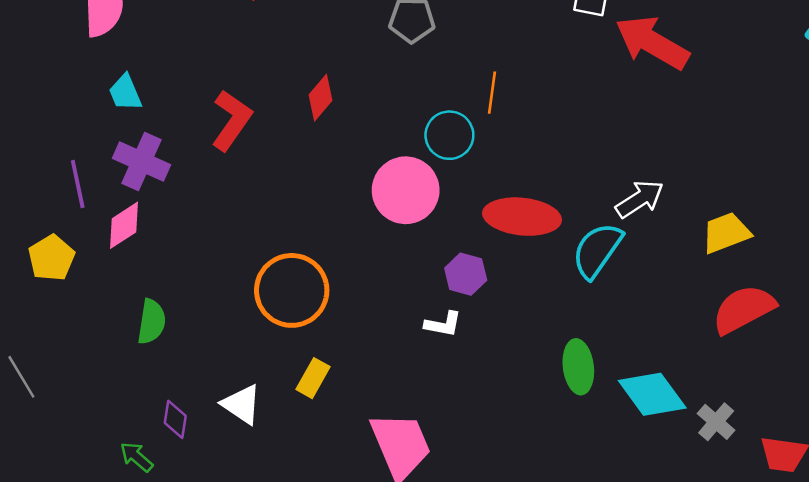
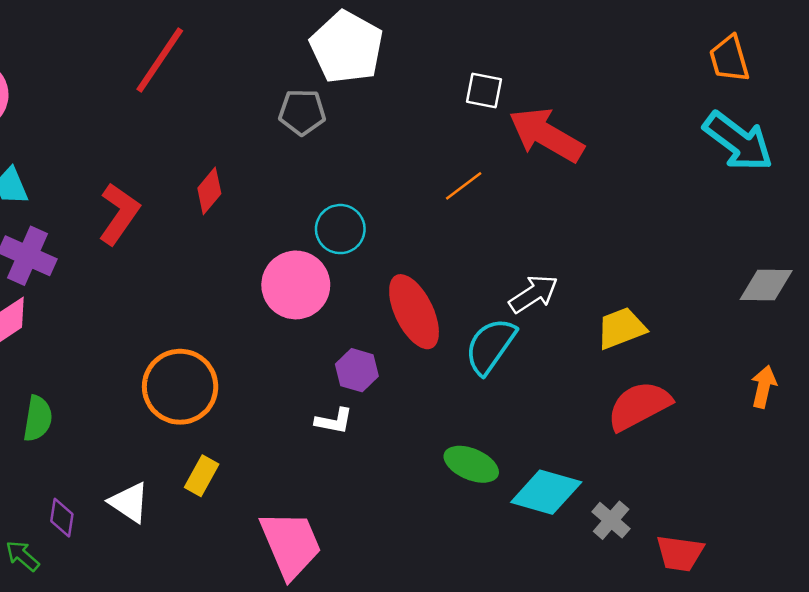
orange line: (492, 93) -> (464, 186), moved, turned 45
red ellipse: (522, 217) -> (414, 312), turned 58
green ellipse: (578, 367) -> (471, 464), turned -60
cyan diamond: (652, 394) -> (546, 492), turned -38

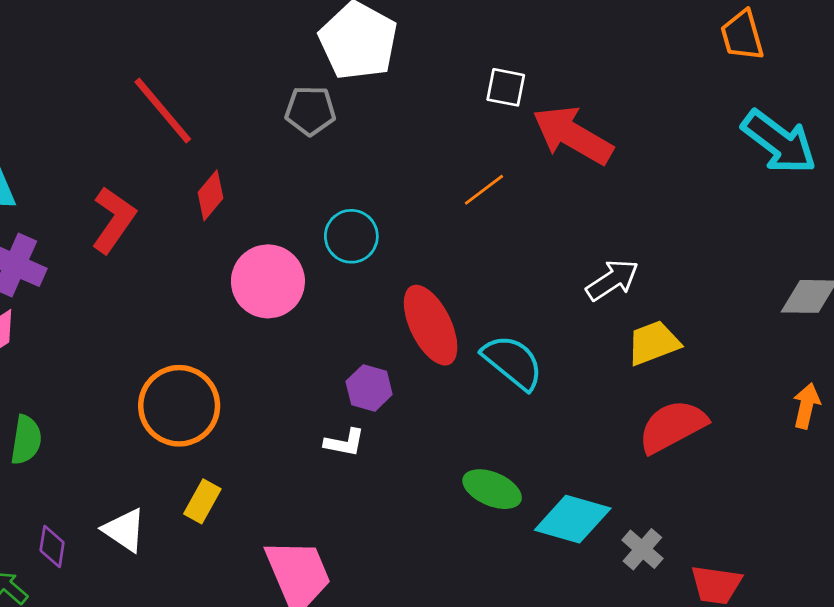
orange trapezoid: (729, 59) -> (742, 35), moved
red line: (160, 60) -> (163, 111), moved, turned -74
pink circle: (296, 285) -> (268, 281), moved
white arrow: (534, 294) -> (612, 280), moved
cyan semicircle: (490, 346) -> (513, 362), turned 94

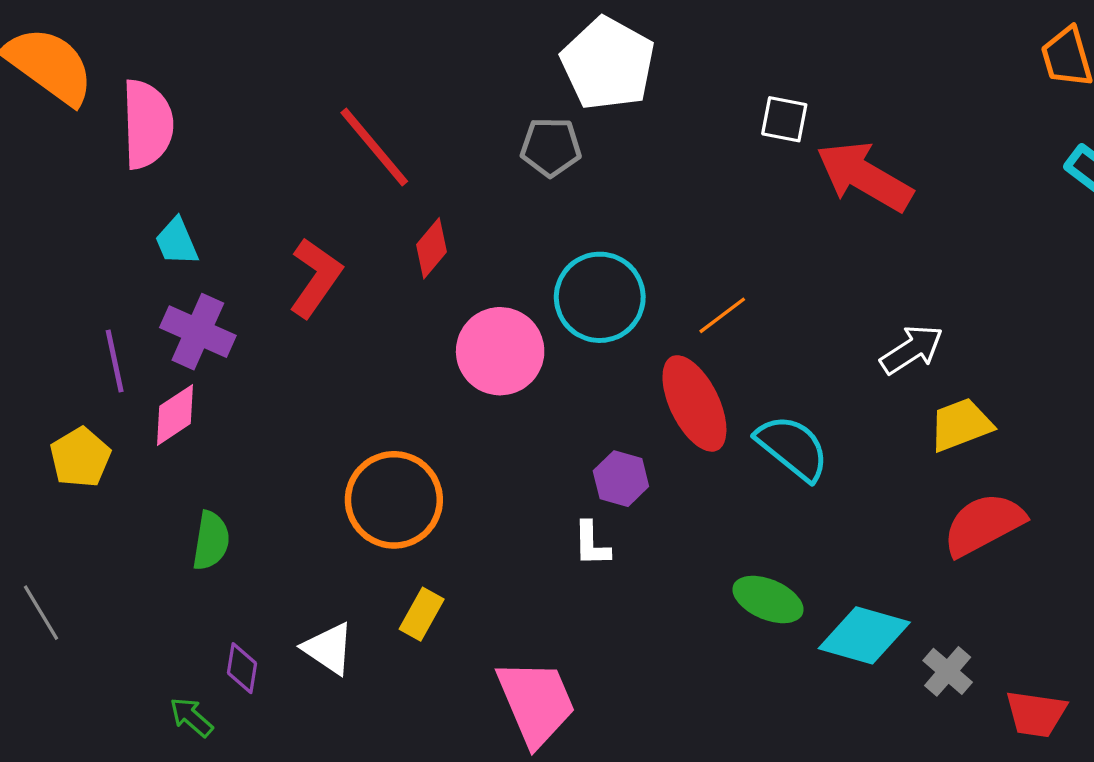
orange line: (484, 190) -> (722, 315), moved
cyan circle: (351, 236) -> (600, 297), size x1.4
white L-shape: (344, 443) -> (592, 544), turned 78

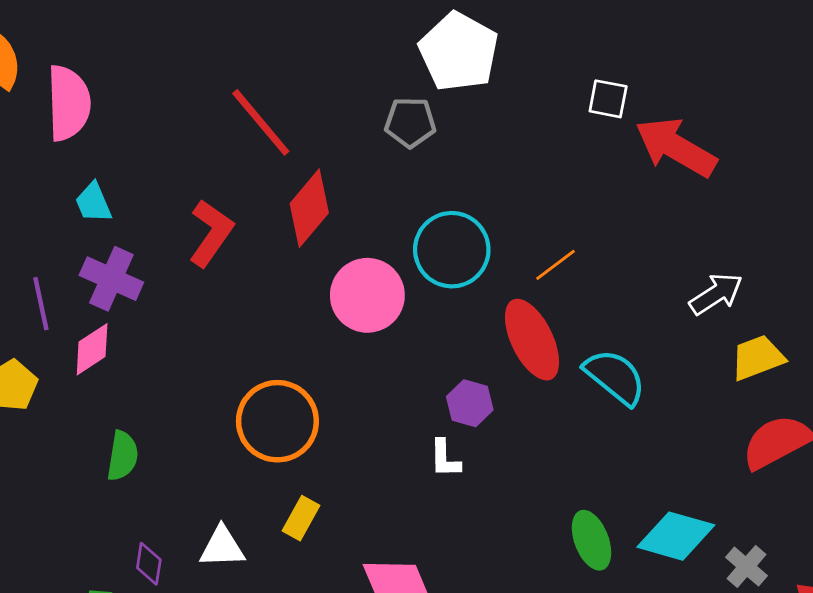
red diamond: (431, 248) -> (309, 208), size x1.5
green ellipse: (768, 599) -> (592, 540), moved, turned 46
white triangle: (329, 649) -> (222, 547), turned -36

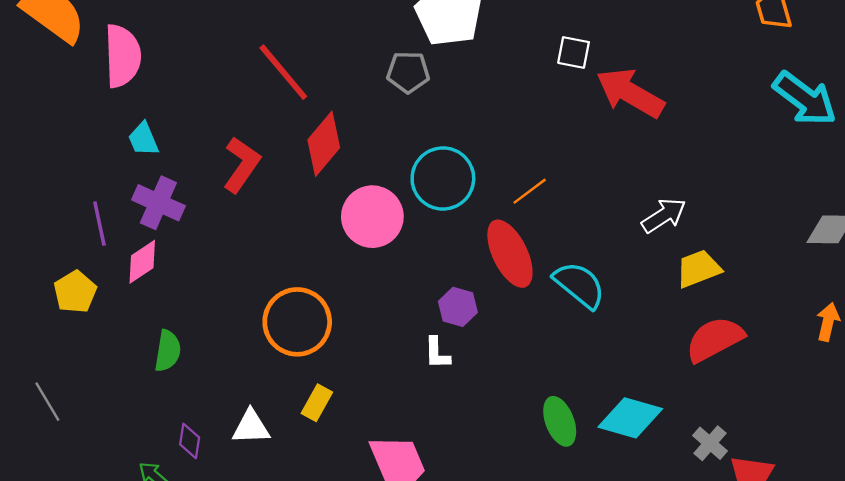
gray cross: (746, 566) -> (710, 443), moved

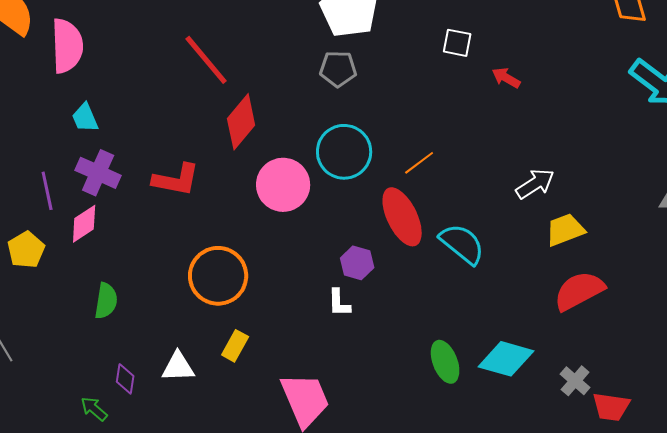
gray pentagon: (408, 72) -> (338, 69), moved
red arrow: (630, 93) -> (506, 78), size x0.5
red L-shape: (242, 165) -> (176, 180), moved, turned 66

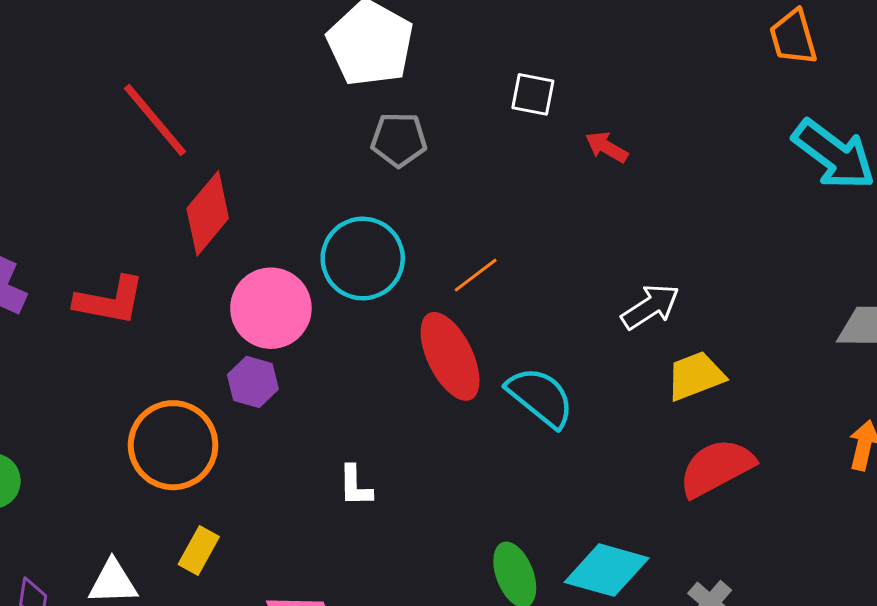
gray pentagon: (338, 69) -> (399, 140), moved
purple hexagon: (357, 263) -> (253, 382), moved

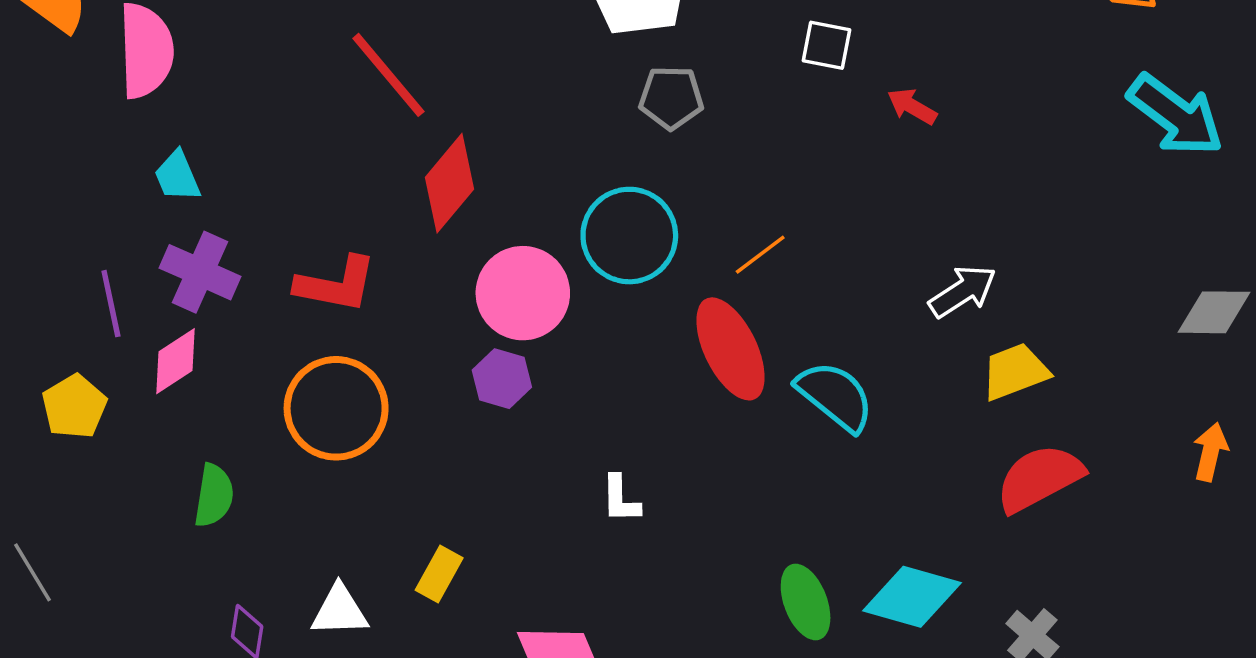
orange circle: (173, 445) -> (336, 408), moved

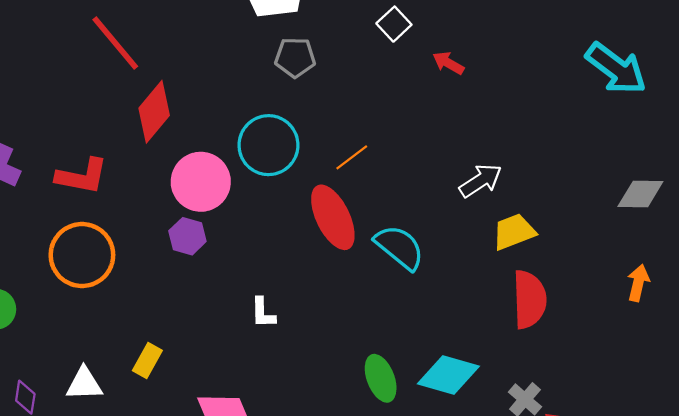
white square: (826, 45) -> (394, 24), turned 36
red semicircle: (1039, 478) -> (529, 299), turned 116

